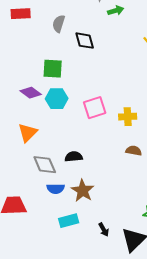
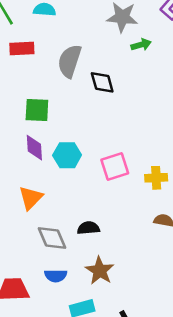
gray semicircle: (59, 24) -> (70, 61), size x1.5
green square: (53, 69) -> (37, 110), moved
purple diamond: (31, 93) -> (34, 148), turned 50
blue semicircle: (56, 189) -> (56, 276), moved

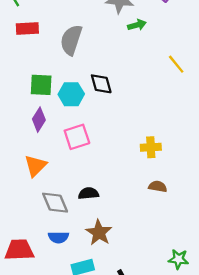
black diamond: (102, 82) -> (101, 84), moved
purple diamond: (34, 148) -> (39, 120), turned 35
cyan hexagon: (67, 155) -> (71, 94), moved
pink square: (115, 166) -> (77, 137), moved

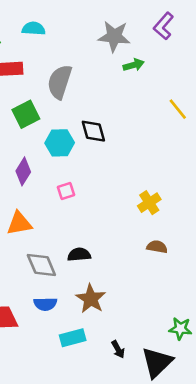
green square: (41, 85) -> (26, 114), moved, turned -30
pink square: (77, 137) -> (66, 191), size x0.6
yellow cross: (151, 147) -> (149, 203), turned -30
orange triangle: (35, 166) -> (19, 223), turned 35

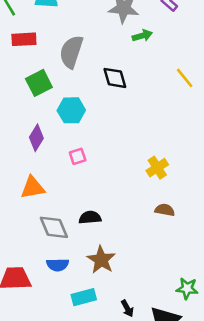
black diamond: (93, 131) -> (115, 78), moved

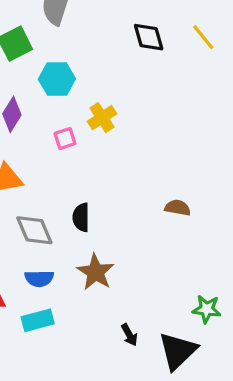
black diamond: (115, 78) -> (149, 37), moved
yellow cross: (157, 168) -> (102, 118), moved
black semicircle: (90, 217) -> (81, 217), turned -85
cyan rectangle: (84, 297) -> (38, 320), moved

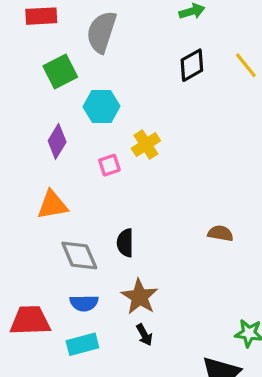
black diamond: (149, 37) -> (192, 65), turned 76
black arrow: (129, 335) -> (144, 335), moved

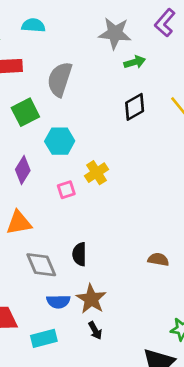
brown semicircle: (220, 233) -> (158, 259), moved
blue semicircle: (84, 303) -> (58, 302), moved

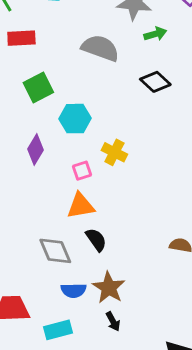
gray semicircle: (60, 79) -> (100, 48), moved, turned 92
black diamond: (135, 107) -> (155, 82), turned 72
yellow cross: (96, 173) -> (114, 152), turned -30
orange triangle: (19, 223) -> (81, 206), moved
black semicircle: (79, 254) -> (96, 240), turned 145

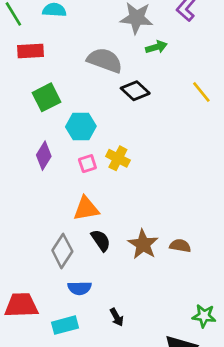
black diamond: (155, 82) -> (135, 91), moved
pink square: (82, 171) -> (87, 164), moved
gray diamond: (55, 251) -> (62, 251), turned 56
brown star: (109, 288) -> (143, 244), moved

